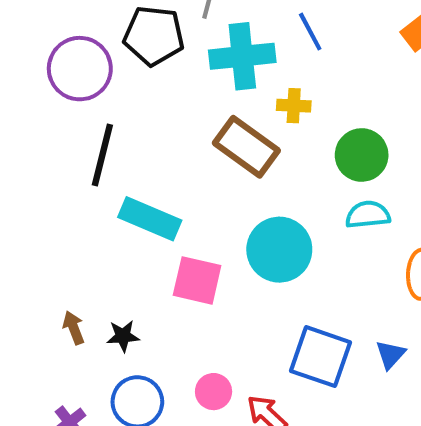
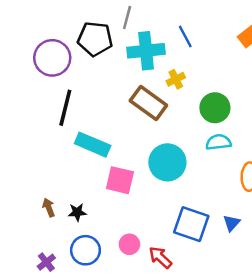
yellow cross: (294, 106) -> (176, 79), turned -30

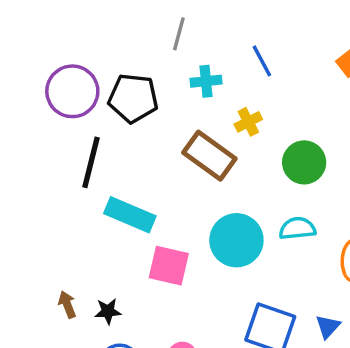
black pentagon: (95, 39) -> (133, 98), moved
cyan cross: (146, 51) -> (206, 81), size x0.6
cyan semicircle: (218, 142) -> (297, 228), moved

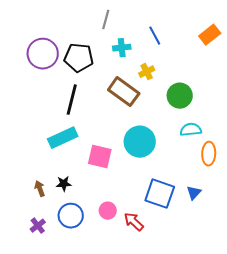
black line: (91, 162) -> (72, 100), moved
cyan rectangle: (130, 215) -> (63, 138), moved, turned -48
cyan semicircle: (297, 228) -> (191, 130), moved
brown arrow: (67, 305) -> (40, 189), moved

